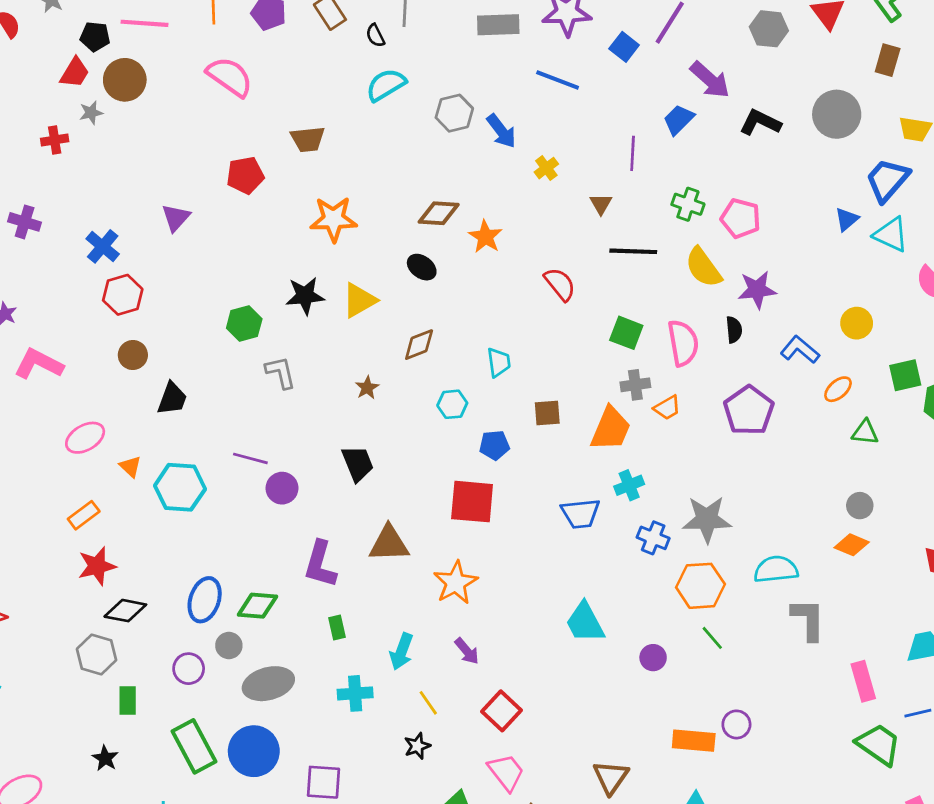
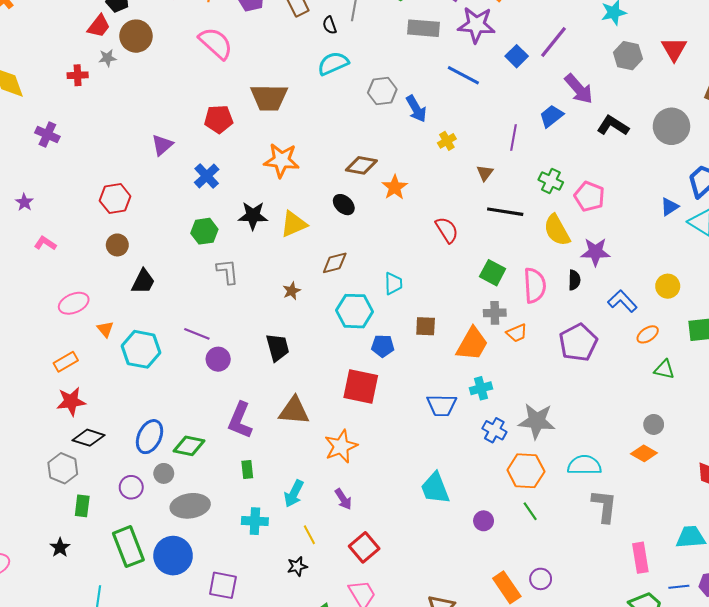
brown trapezoid: (308, 139) -> (269, 98), size x1.4
blue cross: (103, 246) -> (207, 176), moved
pink L-shape: (39, 364) -> (45, 243), size x0.6
cyan hexagon: (452, 404) -> (355, 311), size x1.6
orange rectangle: (694, 741) -> (507, 587), turned 44

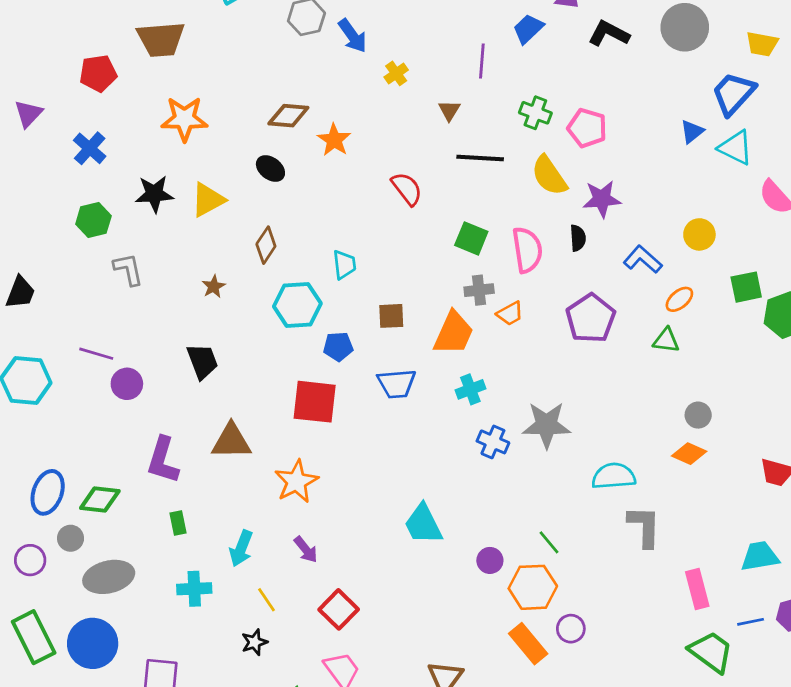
brown diamond: (335, 263) -> (266, 245), turned -36
green triangle: (664, 369) -> (666, 340), moved
blue trapezoid: (442, 405) -> (397, 384), moved
orange hexagon: (526, 471) -> (533, 587), moved

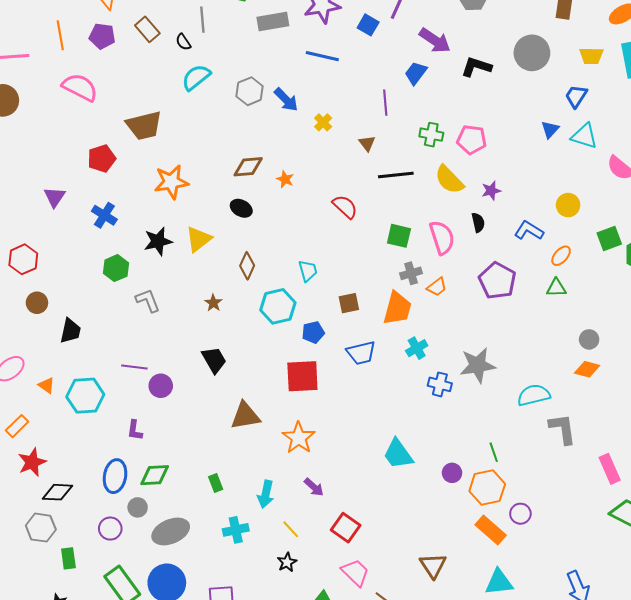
blue trapezoid: (733, 94) -> (576, 96), size x0.7
orange star: (334, 140) -> (285, 179), size x0.7
purple star: (602, 199) -> (491, 191), size x0.7
purple L-shape: (163, 460) -> (135, 430), moved, size x0.6
green line: (549, 542) -> (494, 452), turned 30

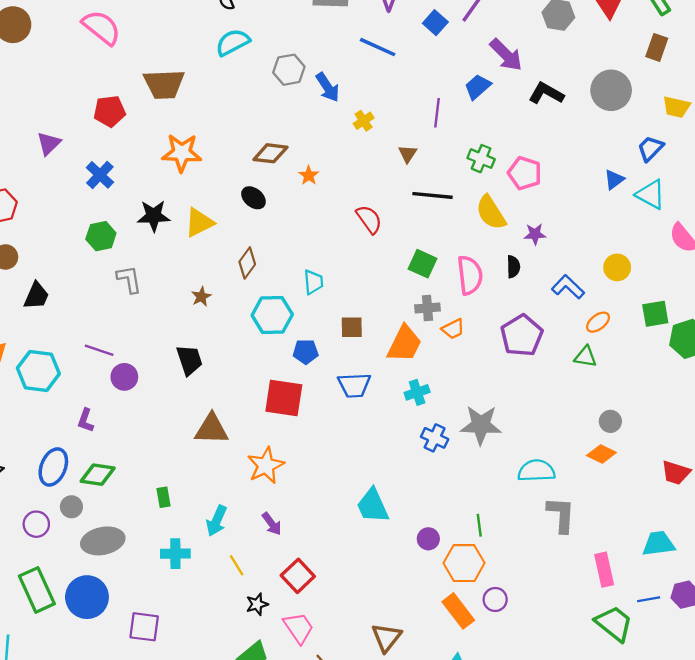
black star: (287, 562) -> (257, 604), moved

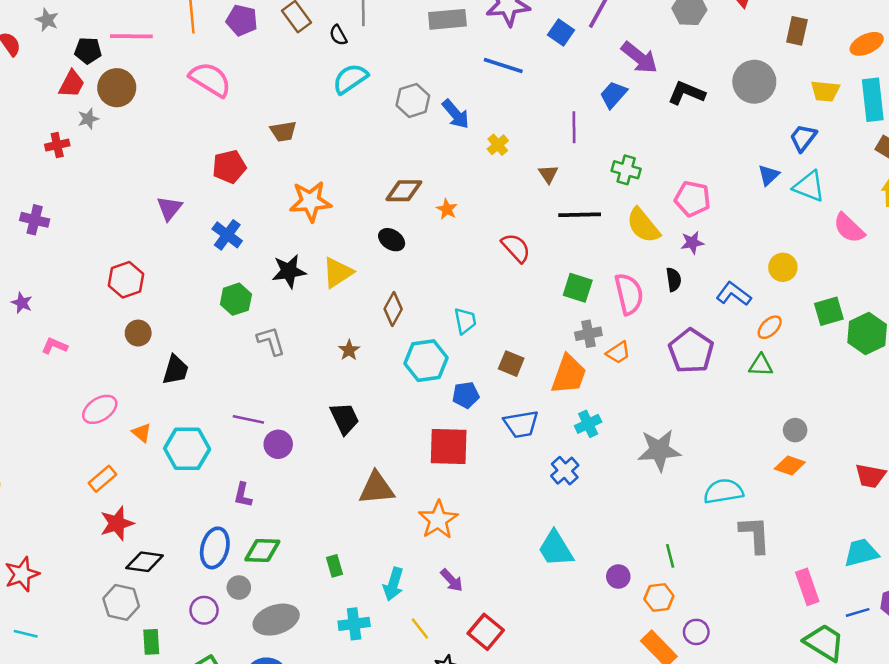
brown trapezoid: (164, 84) -> (283, 131), size x0.6
pink pentagon: (525, 173) -> (692, 199), moved
brown square: (352, 327) -> (511, 364), turned 30
blue cross: (435, 438) -> (565, 471), moved, turned 30
orange hexagon: (464, 563) -> (659, 597), size x0.7

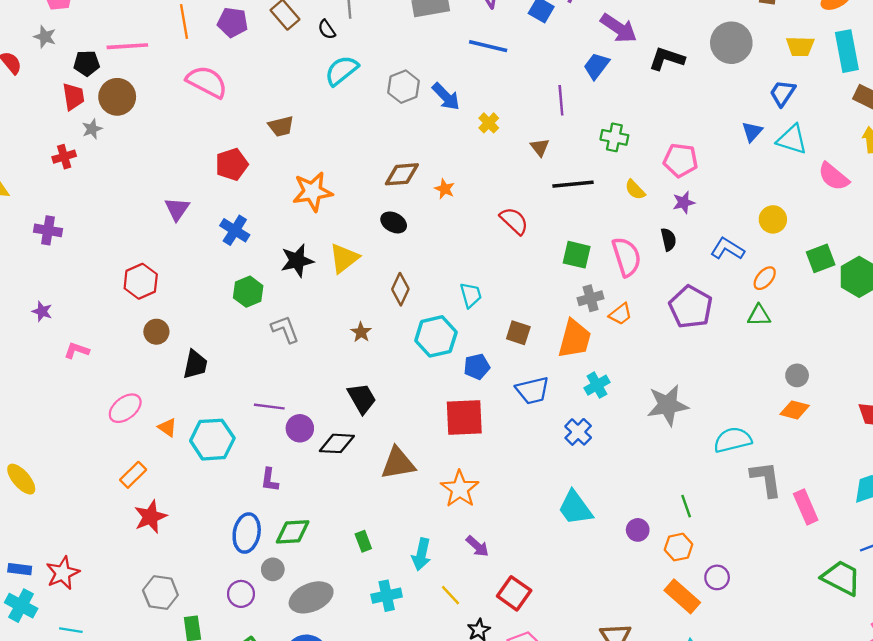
red trapezoid: (72, 84) -> (73, 97), turned -32
yellow semicircle: (643, 225) -> (635, 190), size x0.6
black diamond: (145, 562) -> (337, 443), moved
pink rectangle: (807, 587) -> (806, 507), moved

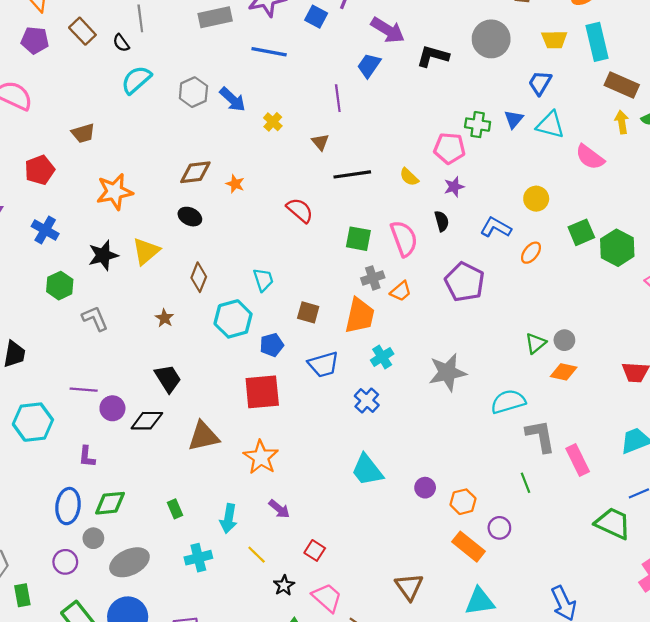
green cross: (614, 137) -> (478, 125), moved
green triangle: (759, 315) -> (536, 343), moved, turned -35
green line: (686, 506) -> (525, 483), moved
red square: (514, 593) -> (315, 550), size x0.7

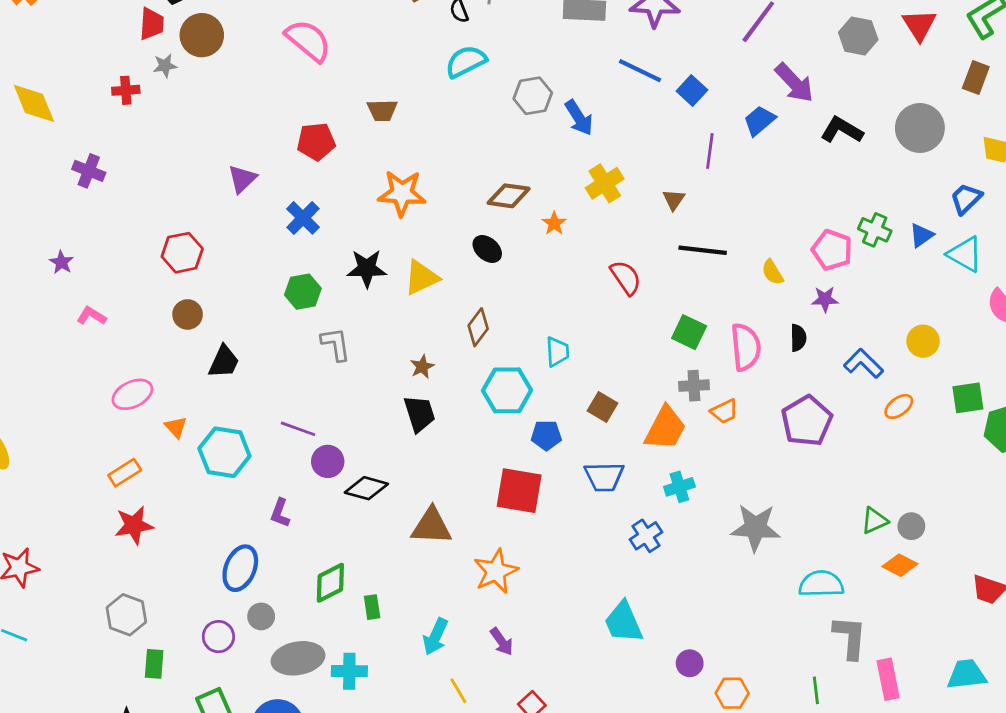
blue square: (316, 17) -> (692, 90), moved
yellow cross: (273, 122) -> (605, 183), moved, size x1.5
black trapezoid: (168, 378) -> (419, 414), moved
green diamond: (110, 503) -> (330, 583), moved, turned -36
cyan cross: (198, 558) -> (349, 671), moved

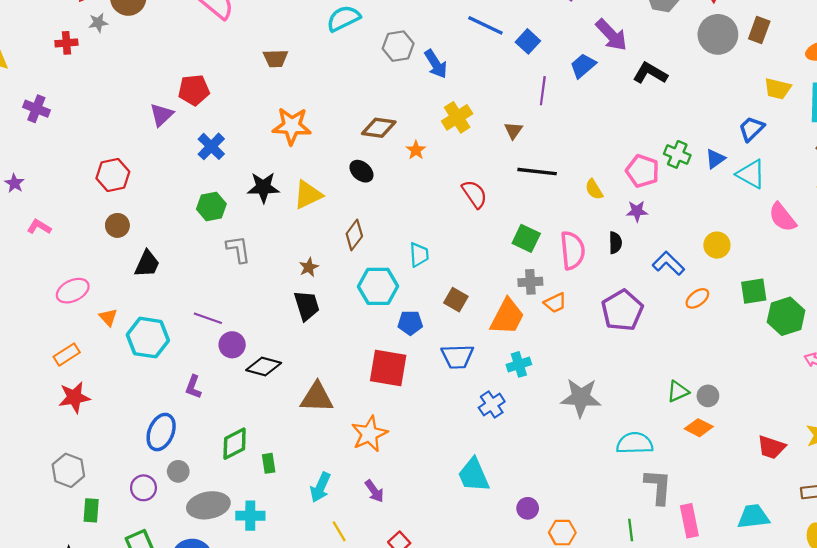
gray circle: (920, 128) -> (718, 34), moved
red pentagon: (316, 142) -> (194, 90), moved

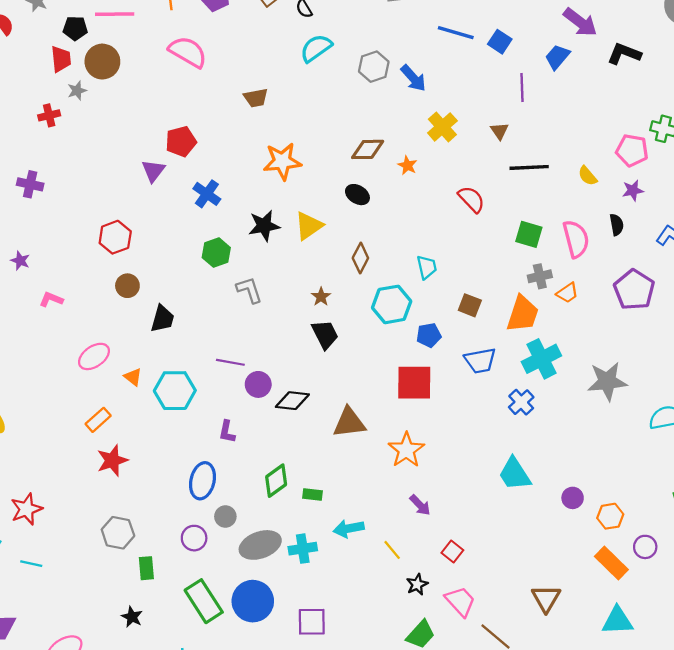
cyan cross: (519, 364) -> (541, 359), size x1.6
green rectangle: (269, 463) -> (312, 495), turned -66
cyan arrow: (320, 487) -> (349, 529), moved, turned 64

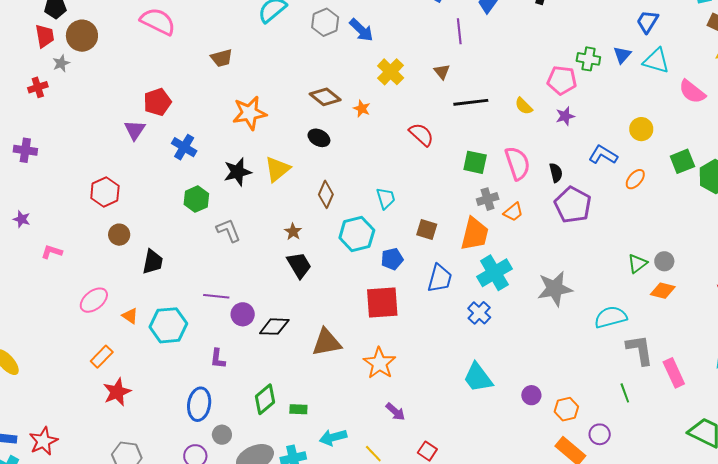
brown diamond: (368, 149) -> (325, 97), turned 44
black semicircle: (617, 225) -> (556, 173), moved
blue trapezoid: (480, 361) -> (440, 278), turned -60

